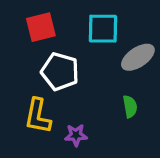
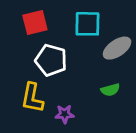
green semicircle: (130, 107) -> (110, 90), turned 84

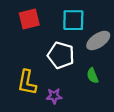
white pentagon: (51, 60) -> (61, 55), moved
green semicircle: (110, 90) -> (93, 76), turned 84

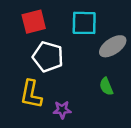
white pentagon: (61, 55) -> (48, 57), moved

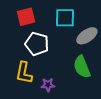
green semicircle: (106, 86) -> (82, 67), size x1.6

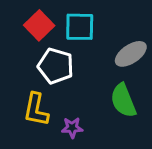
red square: (26, 17) -> (39, 25), turned -30
cyan square: (65, 18) -> (80, 27), moved

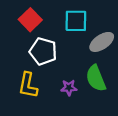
cyan square: (80, 27) -> (76, 21), moved
purple star: (72, 128) -> (69, 88), moved

